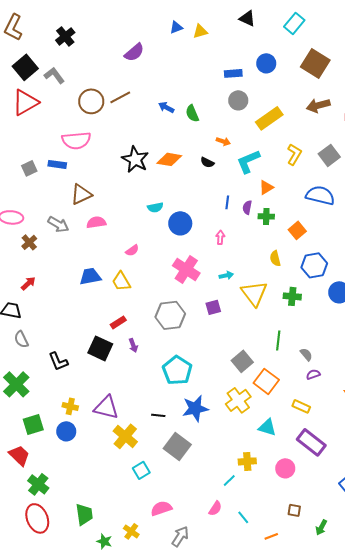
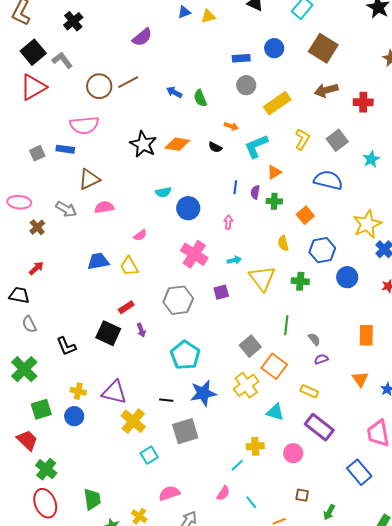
gray square: (177, 446) -> (185, 431), turned 36

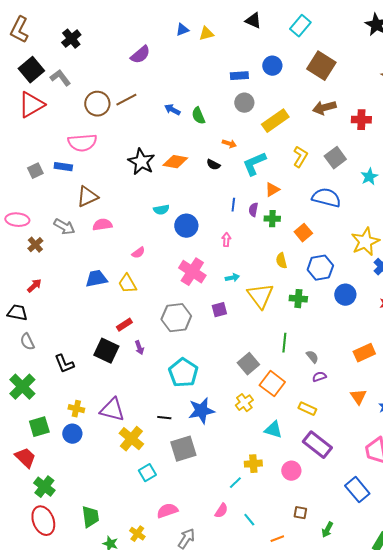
orange rectangle: (366, 335) -> (364, 353), turned 65
yellow cross: (246, 385) -> (244, 403), size x0.7

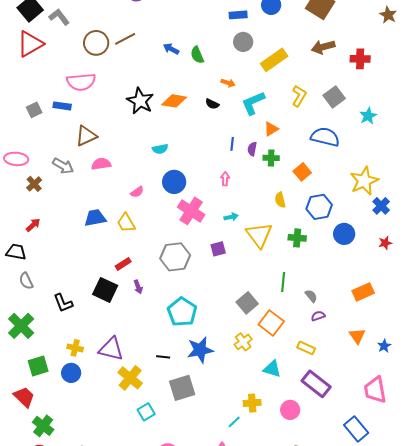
blue circle: (186, 226) -> (174, 182), moved

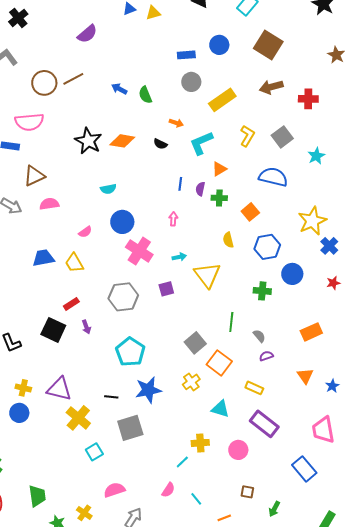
green cross: (297, 238) -> (262, 291), moved

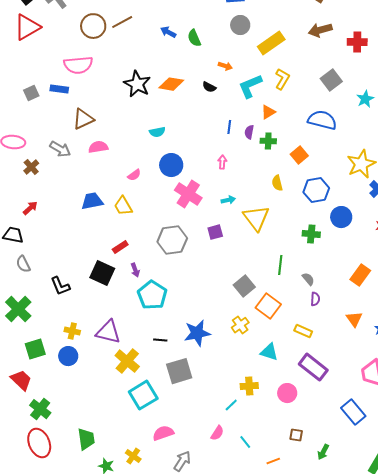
yellow L-shape: (247, 136) -> (282, 79), moved
orange rectangle: (311, 332) -> (360, 275), turned -30
cyan pentagon: (130, 352) -> (152, 295), moved
purple semicircle: (266, 356) -> (315, 299), turned 112
cyan square: (94, 452) -> (143, 395), size x1.6

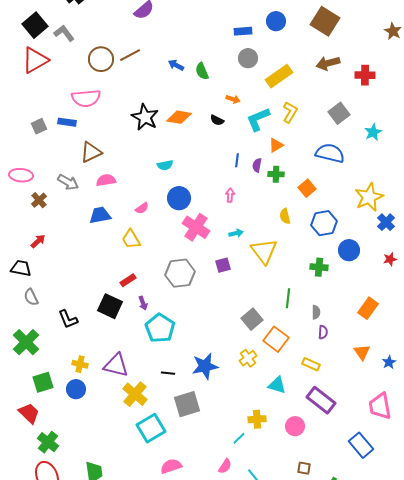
blue trapezoid: (92, 201) -> (100, 215), moved
gray semicircle: (308, 279) -> (316, 312), turned 40

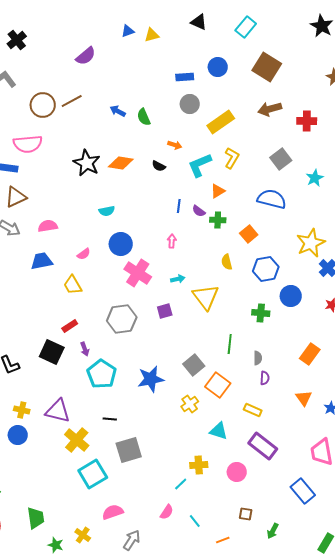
brown triangle: (91, 152) -> (16, 197), moved
purple semicircle: (257, 165) -> (199, 211), turned -64
blue star: (205, 366) -> (151, 379), moved

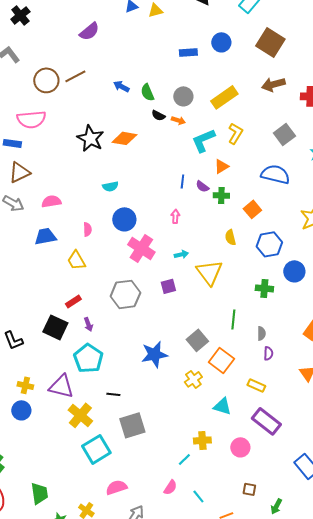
gray circle: (190, 104) -> (183, 96), moved
black semicircle: (159, 166) -> (158, 115), moved
pink semicircle: (84, 254) -> (87, 229), turned -56
cyan pentagon: (102, 374) -> (88, 358), moved

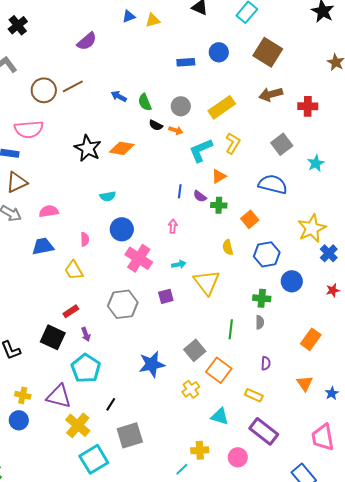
gray semicircle: (261, 333) -> (260, 322), moved
black line: (113, 394) -> (111, 404), turned -64

